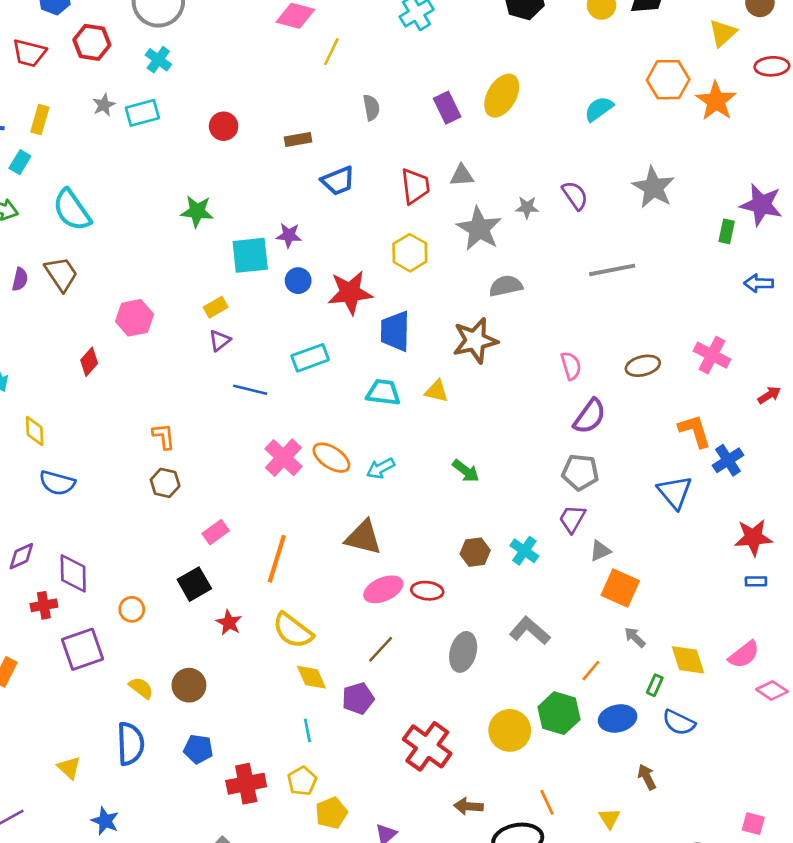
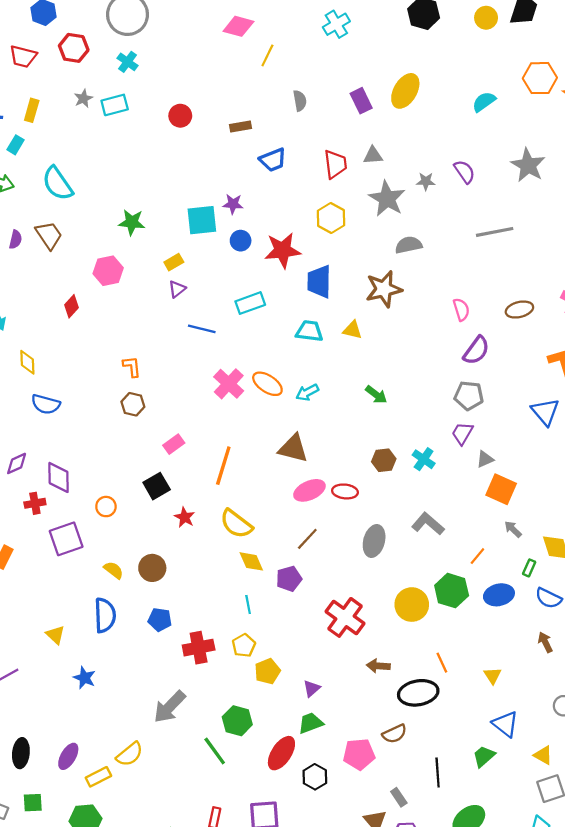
green star: (197, 211) -> (132, 222), moved
brown arrow: (647, 777) -> (545, 642), moved

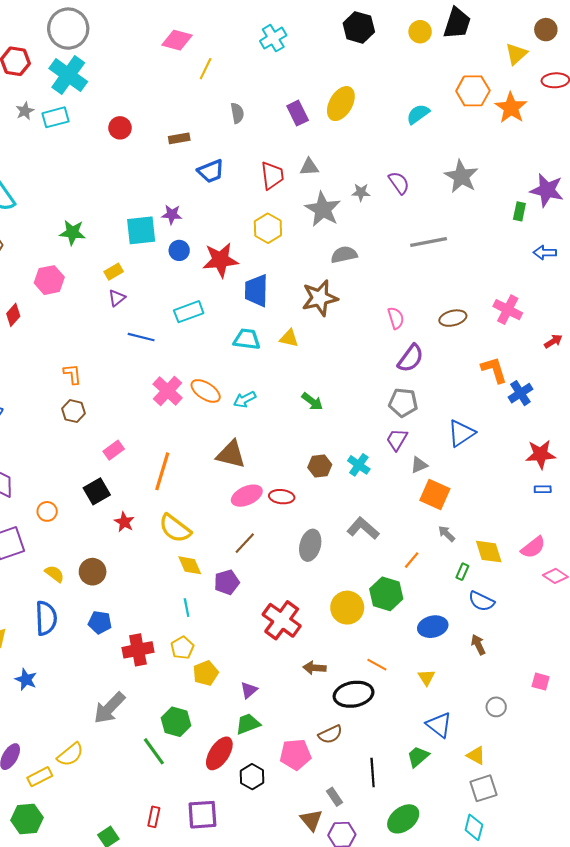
cyan cross: (127, 62) -> (68, 75), size x1.8
blue triangle: (545, 412) -> (461, 433), moved, turned 36
blue ellipse: (499, 595) -> (433, 627), moved
orange line: (442, 663) -> (377, 665), turned -36

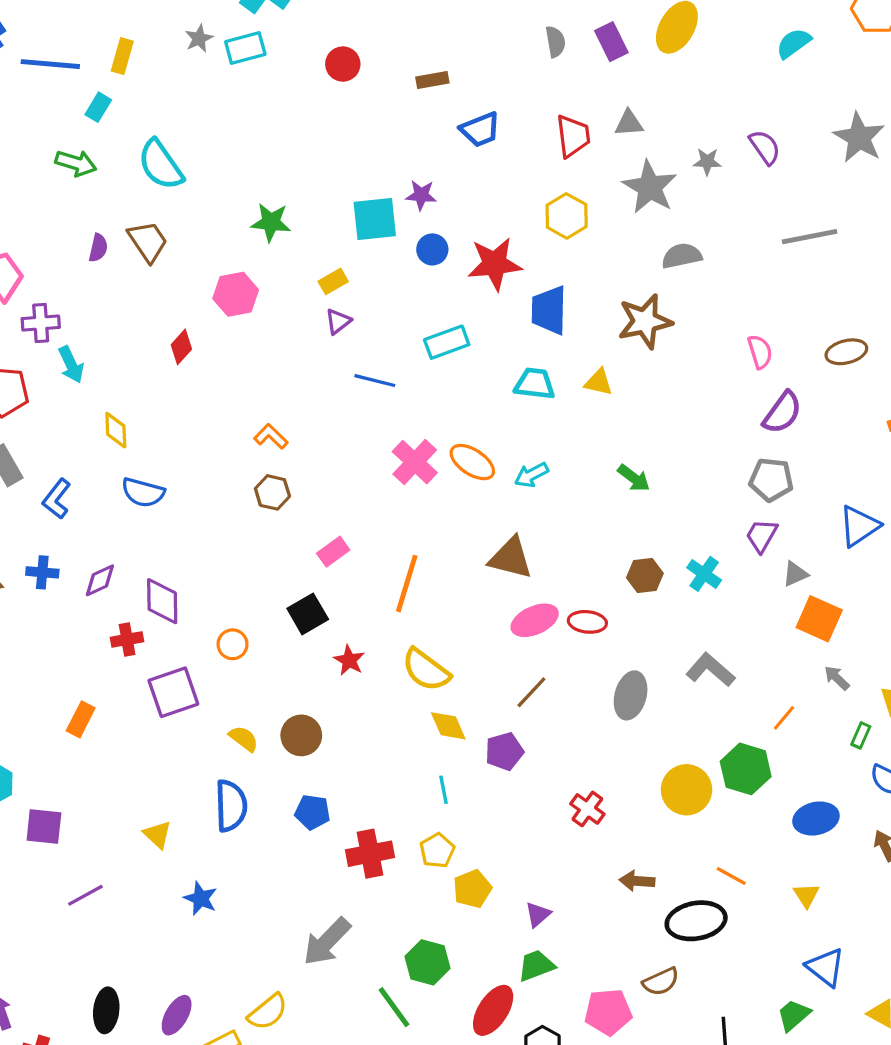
gray semicircle: (237, 113) -> (555, 42), moved
orange L-shape: (72, 374) -> (271, 436), turned -40
red cross: (282, 620) -> (587, 809), size x0.6

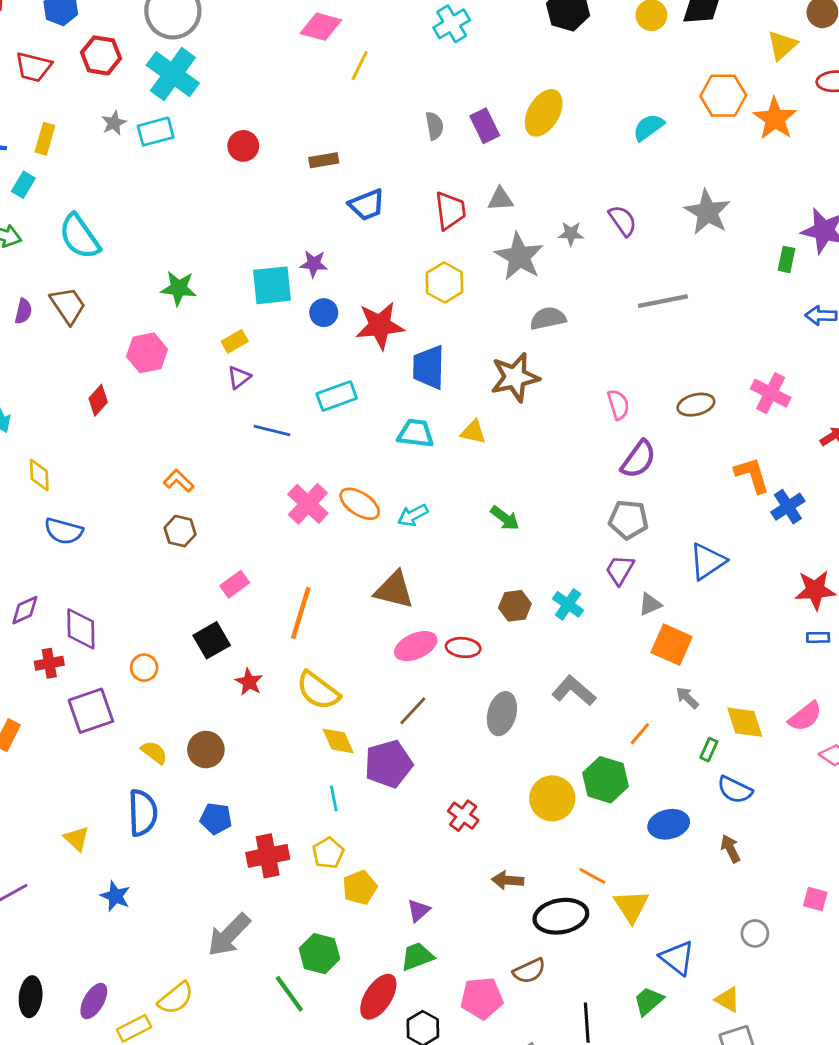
purple pentagon: (504, 751) -> (388, 764), size x1.4
yellow triangle: (806, 895) -> (631, 906), moved, size x1.5

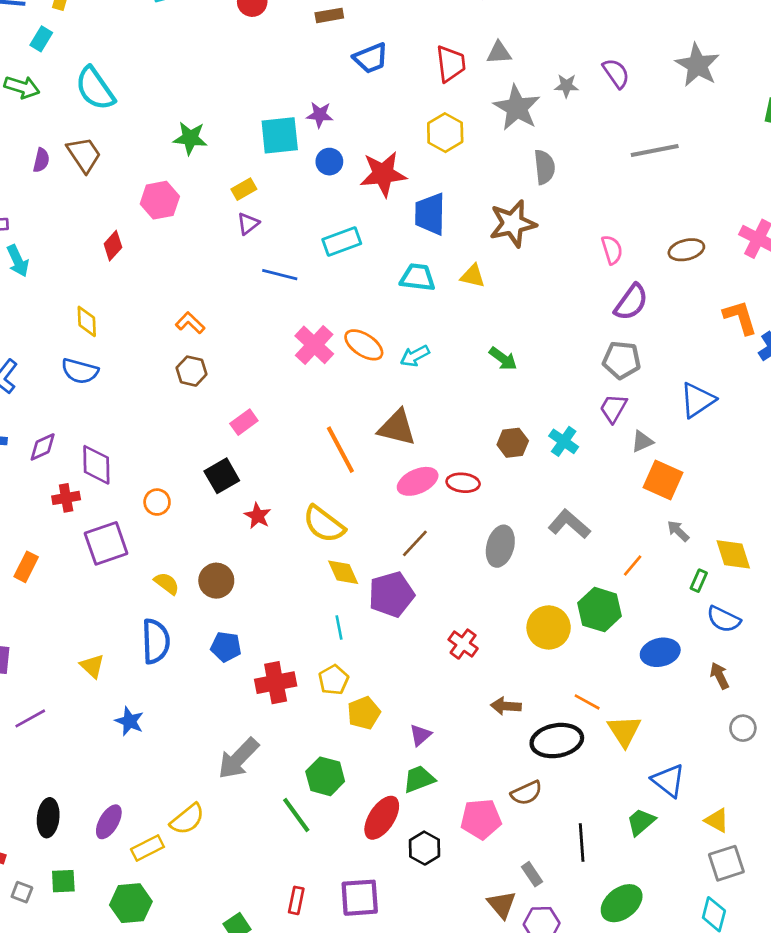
gray semicircle: (548, 318) -> (544, 167), turned 96
yellow diamond: (39, 475) -> (87, 321), moved
orange line: (301, 613) -> (340, 450), moved, turned -45
gray circle: (755, 933) -> (743, 728), moved

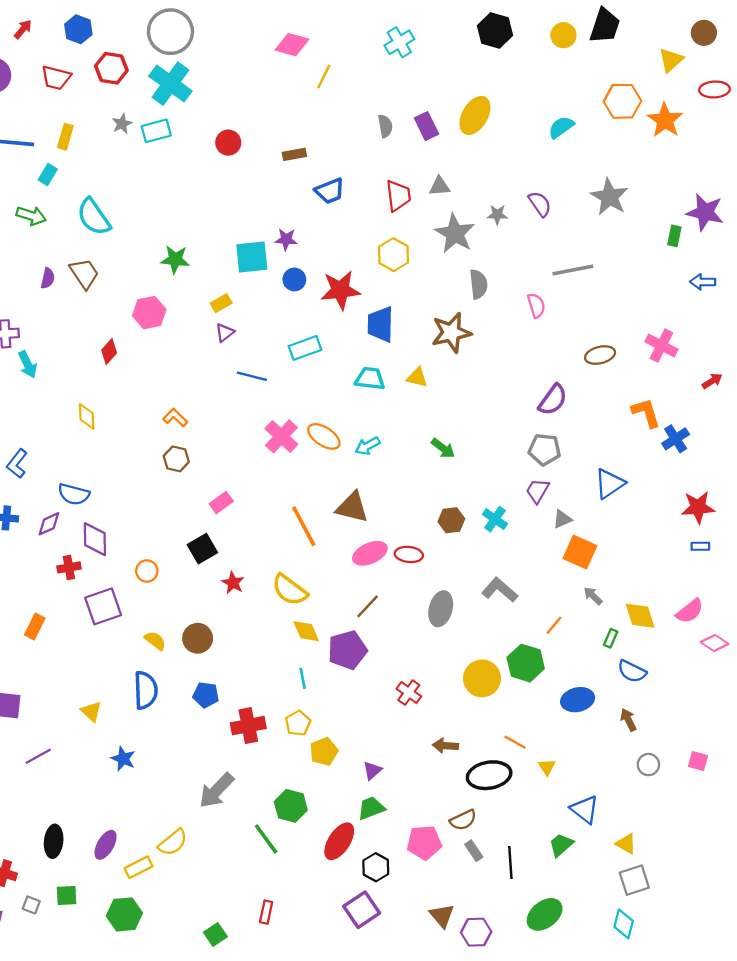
pink semicircle: (612, 250) -> (536, 305), moved
blue semicircle: (80, 371) -> (74, 494), moved
yellow triangle: (624, 731) -> (547, 767), size x0.6
gray rectangle: (532, 874) -> (474, 851), moved
purple square: (360, 898) -> (362, 910), moved, turned -30

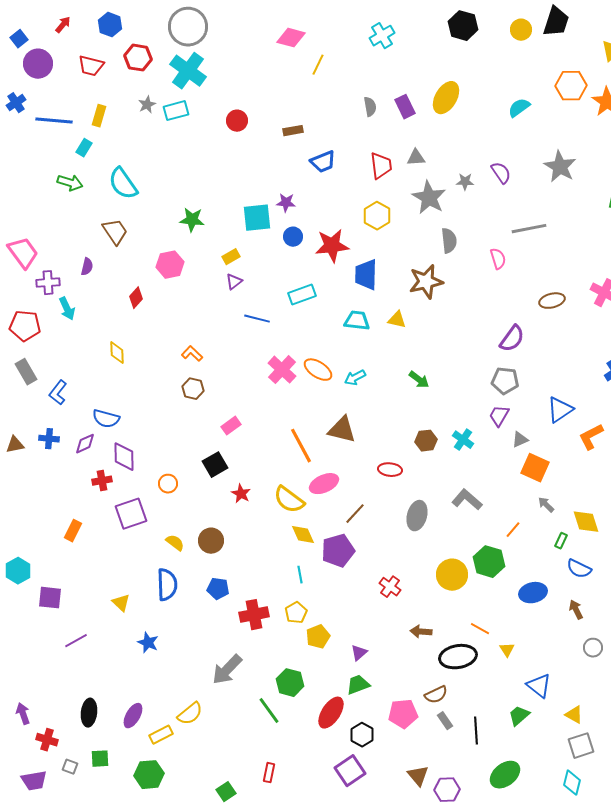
purple semicircle: (48, 278) -> (87, 267), moved
orange L-shape: (646, 413) -> (591, 437), moved, turned -100
pink ellipse: (370, 553) -> (324, 484), moved

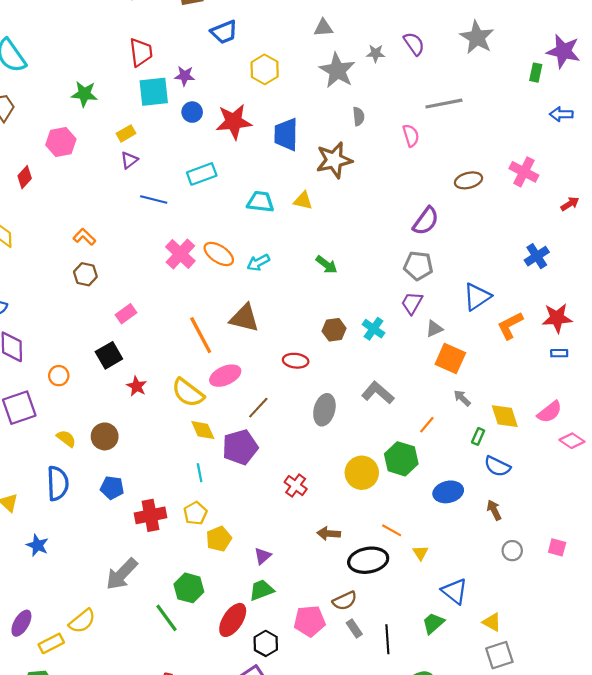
red trapezoid: (381, 166) -> (141, 52), moved
yellow hexagon: (377, 216) -> (265, 69), moved
gray semicircle: (449, 241) -> (359, 116), size x0.7
blue trapezoid: (366, 275) -> (286, 134), moved

